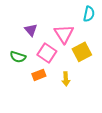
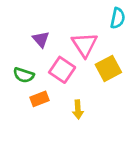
orange rectangle: (39, 75) -> (40, 99), moved
yellow arrow: (66, 79) -> (78, 110), moved

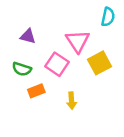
purple triangle: (41, 39) -> (28, 36), moved, turned -35

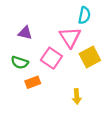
cyan semicircle: (108, 17) -> (84, 15), moved
yellow arrow: (72, 101) -> (77, 96), moved

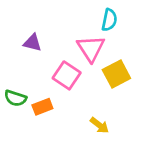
green semicircle: (20, 62) -> (15, 98), moved
yellow arrow: (77, 96) -> (99, 125), turned -48

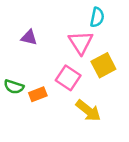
pink square: (67, 75) -> (68, 78), moved
yellow arrow: (99, 125) -> (88, 111), size x1.5

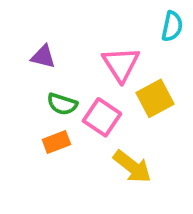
cyan semicircle: (97, 17) -> (172, 26), moved
green semicircle: (14, 87) -> (62, 104), moved

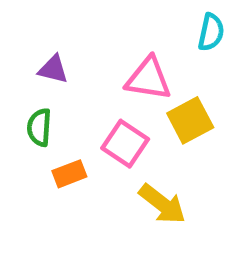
pink triangle: (121, 64) -> (148, 79), turned -48
green semicircle: (62, 104) -> (39, 127), moved, turned 76

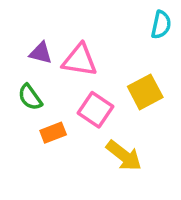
pink triangle: (148, 79) -> (80, 60), moved
green semicircle: (39, 127) -> (30, 97), turned -40

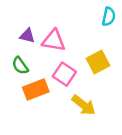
orange rectangle: (53, 133) -> (36, 90), size x1.5

